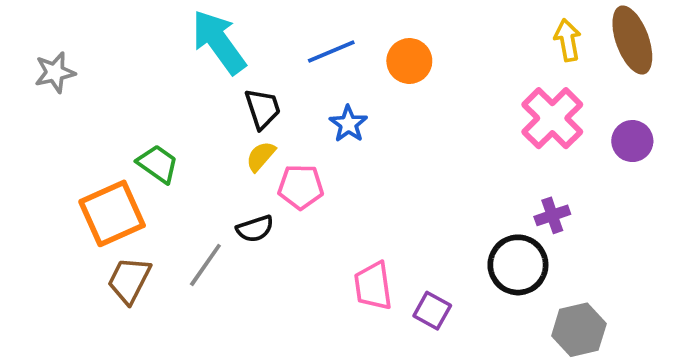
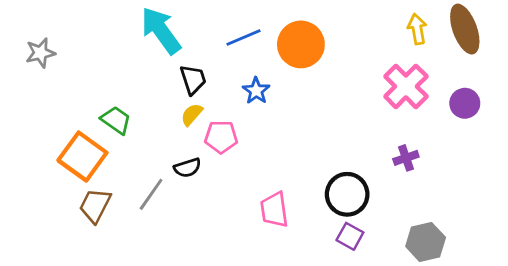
orange circle: (409, 61) -> (301, 44), size x1.4
orange square: (112, 213) -> (82, 156), turned -30
black circle: (518, 265) -> (347, 194), moved
purple square: (432, 311) -> (350, 236), moved

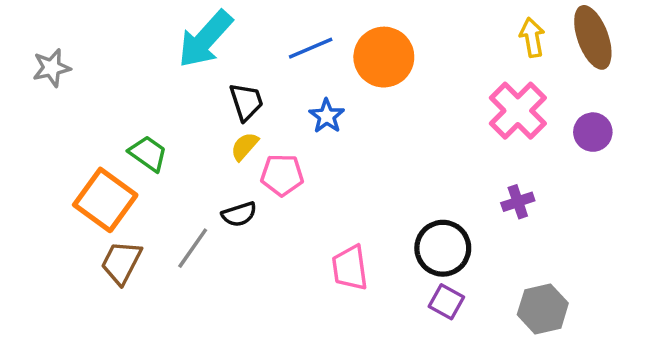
cyan arrow: (161, 30) -> (205, 39), turned -102

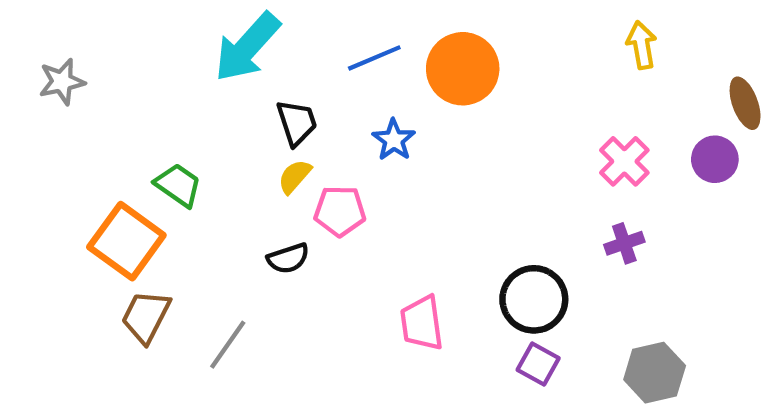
brown ellipse: (593, 37) -> (745, 103), moved, size x0.7
pink cross: (518, 111) -> (624, 161), moved, size x0.7
gray line: (193, 248) -> (228, 345), moved

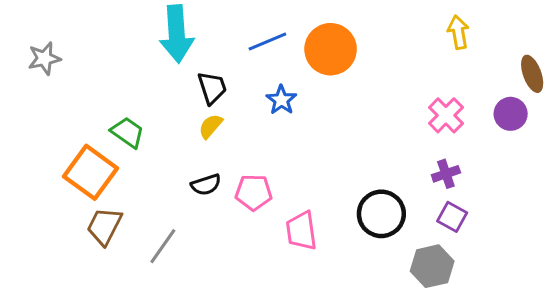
cyan arrow: (247, 47) -> (177, 34), turned -46
pink pentagon: (340, 211) -> (254, 192), moved
purple square: (538, 364) -> (452, 217), moved
gray hexagon: (655, 373) -> (432, 266), moved

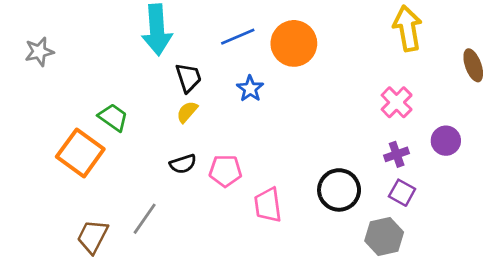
yellow arrow: (458, 32) -> (408, 28), size x1.5
purple circle: (511, 114) -> (446, 141), moved
brown trapezoid: (104, 226) -> (93, 236), moved

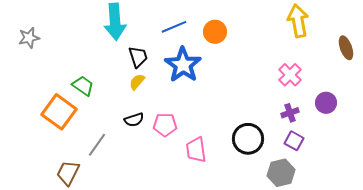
orange circle: (294, 43) -> (215, 32), size x0.7
blue star: (250, 89) -> (183, 65), size x1.8
gray line: (145, 219) -> (97, 145), moved

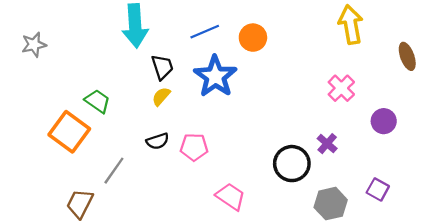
purple cross: (290, 113) -> (327, 144), moved, turned -30
purple square: (294, 141) -> (378, 189), moved
pink trapezoid: (196, 150) -> (231, 197), moved, turned 132

